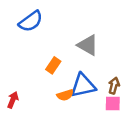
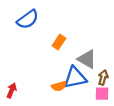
gray triangle: (88, 45) -> (87, 59), moved
orange rectangle: (53, 65) -> (59, 42), moved

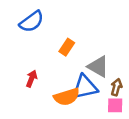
orange semicircle: (59, 86) -> (67, 97), size x1.5
red arrow: (12, 90) -> (32, 79), moved

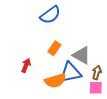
blue semicircle: (32, 22) -> (50, 15), moved
orange rectangle: (67, 47) -> (54, 48), moved

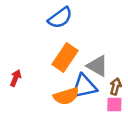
orange rectangle: (54, 48) -> (65, 58), size x1.6
red arrow: (26, 65) -> (16, 78), moved

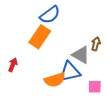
orange rectangle: (65, 58) -> (40, 37), moved
brown arrow: (116, 86) -> (96, 44), moved

